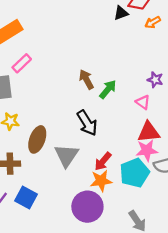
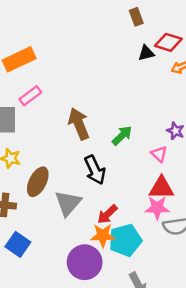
brown arrow: (86, 79) -> (79, 124), moved, size x1.4
cyan pentagon: (135, 173) -> (125, 240), moved

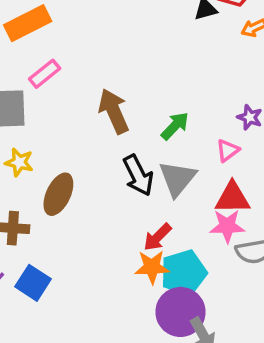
pink triangle: (159, 154) -> (228, 151), turned 42
gray triangle: (68, 203) -> (177, 178), moved
purple circle: (85, 262) -> (180, 312), moved

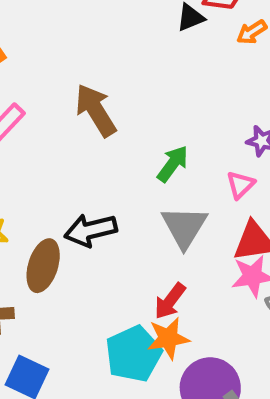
brown arrow: (114, 111) -> (96, 110), moved
black arrow: (138, 175) -> (91, 230), moved, turned 111
cyan pentagon: (184, 273) -> (134, 354), moved

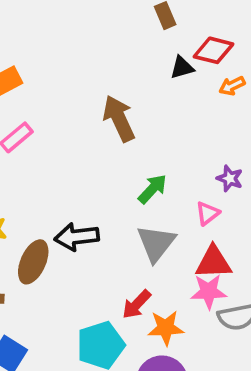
brown arrow: (96, 110) -> (119, 118), moved
orange star: (168, 338) -> (166, 328), moved

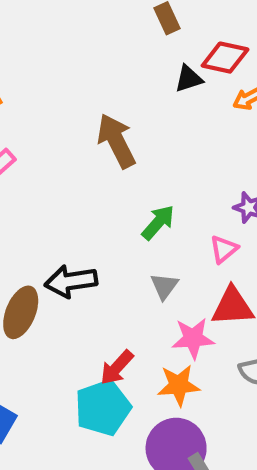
gray triangle: (156, 243) -> (164, 286), size x0.6
pink star: (209, 291) -> (193, 338), moved
red arrow: (137, 304) -> (117, 368), moved

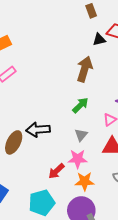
brown arrow: (116, 141) -> (85, 69), moved, turned 40
pink star: (193, 338) -> (78, 159), moved
cyan pentagon: (103, 408) -> (42, 203), moved

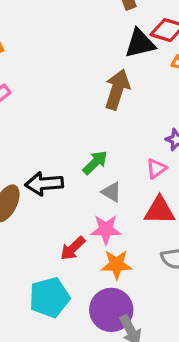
black triangle: (99, 40) -> (140, 43), size x1.5
green arrow: (80, 105) -> (95, 163), moved
gray triangle: (81, 135) -> (111, 192), turned -40

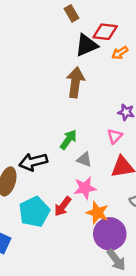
orange star: (116, 264) -> (97, 213), turned 30
cyan pentagon: (49, 297) -> (34, 212), moved
purple circle: (111, 310) -> (110, 234), moved

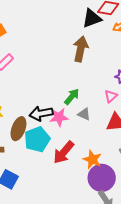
pink star: (85, 188) -> (59, 117), moved
red arrow: (63, 206) -> (64, 152), size x1.4
cyan pentagon: (34, 212) -> (37, 139), moved

